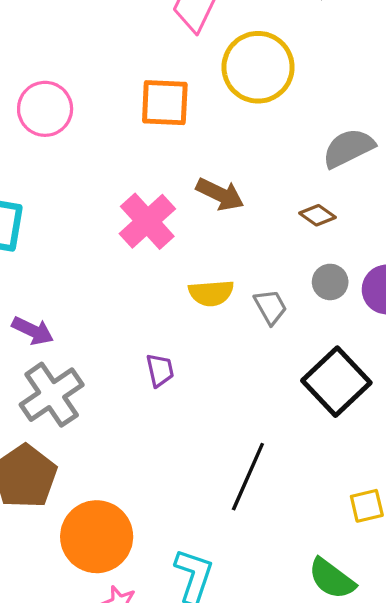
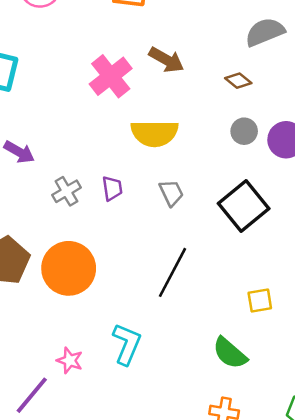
yellow semicircle: (211, 293) -> (155, 133), size x1.4
gray trapezoid: (270, 307) -> (171, 193), moved
gray cross: (52, 395) -> (66, 191), moved, size x0.6
orange circle: (97, 537) -> (69, 268), moved

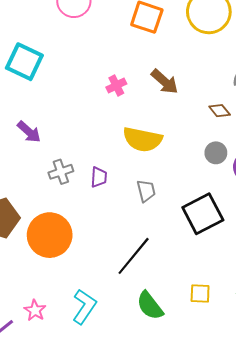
pink cross: (111, 76) -> (116, 86), size x0.6
green semicircle: (230, 353) -> (150, 306), moved

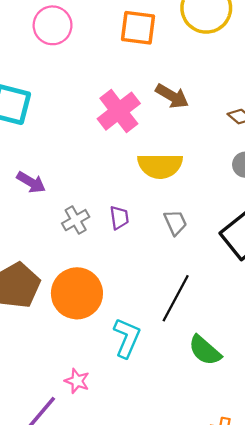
pink cross: (116, 86) -> (119, 111), size x1.8
cyan L-shape: (84, 307) -> (127, 338), moved

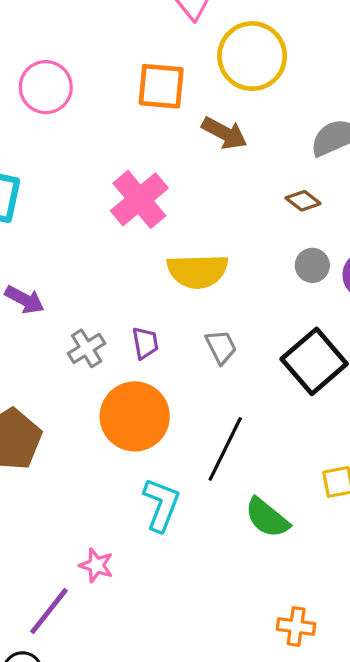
brown arrow: (172, 96) -> (224, 133), moved
orange circle: (77, 293) -> (135, 416), moved

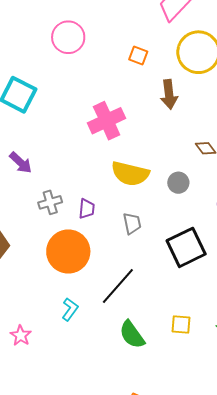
orange square: (161, 86) -> (138, 56), size x0.6
brown arrow: (224, 133) -> (169, 94), turned 40
gray circle: (312, 265) -> (178, 183), moved
cyan L-shape: (161, 505) -> (70, 309), size x0.7

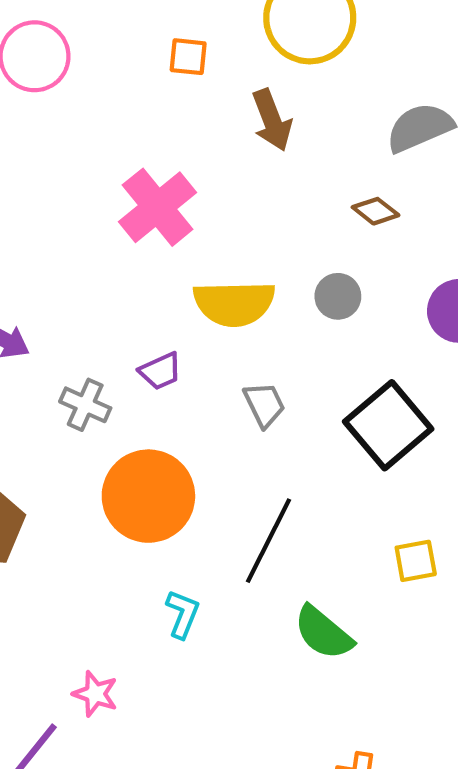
gray cross: (50, 202) -> (85, 405), turned -35
purple trapezoid: (87, 209) -> (160, 371), moved, turned 75
yellow square: (181, 325) -> (416, 561), moved

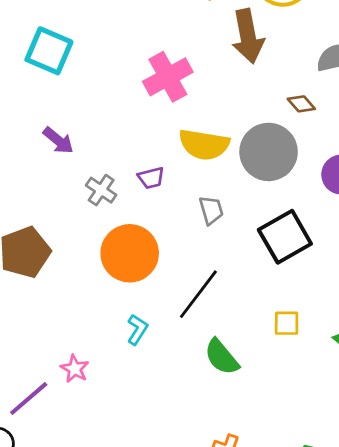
brown arrow: (272, 120) -> (248, 36), size x1.4
gray circle: (338, 296) -> (269, 152), size x2.0

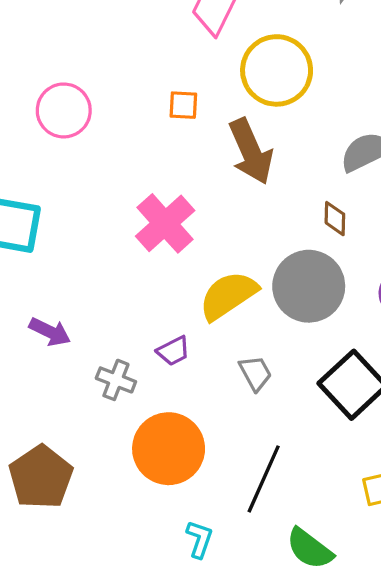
brown diamond: (301, 104) -> (335, 219), turned 56
yellow semicircle: (204, 145) -> (228, 295), turned 150

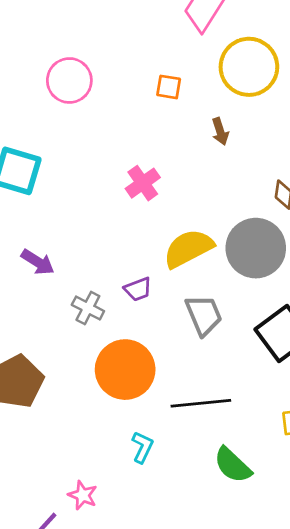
brown arrow: (251, 151) -> (220, 131), size x0.5
pink cross: (165, 223) -> (143, 183), size x0.7
gray trapezoid: (255, 373) -> (204, 315), size x1.4
black line: (264, 479) -> (201, 403), turned 54

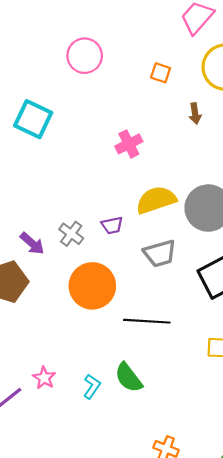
purple arrow: (38, 262) -> (32, 243), moved
gray trapezoid: (204, 315) -> (160, 253), turned 88
cyan L-shape: (142, 447) -> (92, 386), moved
green semicircle: (233, 465) -> (129, 378), moved

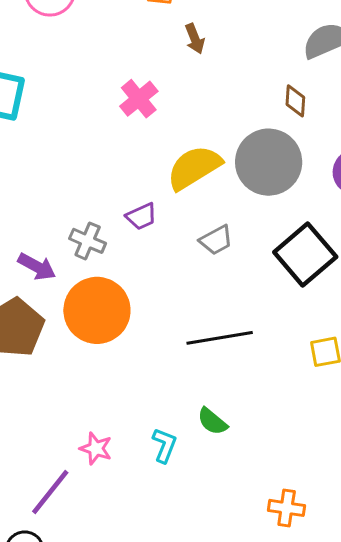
brown arrow: (195, 113) -> (195, 39), moved
gray trapezoid: (160, 253) -> (216, 240), size x0.7
orange circle: (92, 286) -> (97, 310), moved
green semicircle: (129, 378) -> (212, 421), size x0.7

